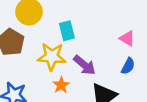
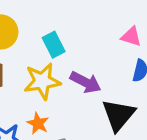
orange star: (61, 85) -> (38, 123), moved

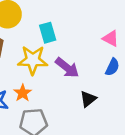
black triangle: (119, 115) -> (88, 99), size x0.6

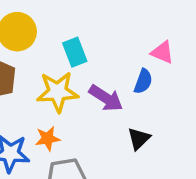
blue semicircle: (112, 67) -> (143, 81), moved
orange star: (23, 93) -> (48, 138), turned 30

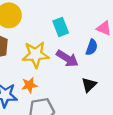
cyan rectangle: (75, 52) -> (61, 27), moved

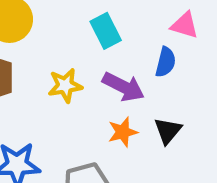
yellow star: (36, 54) -> (65, 85), size x0.7
orange star: (29, 85) -> (123, 132), moved

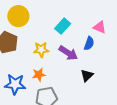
cyan rectangle: (106, 31) -> (63, 26), turned 63
orange star: (123, 132) -> (39, 75), moved

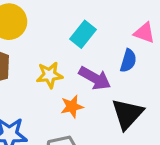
orange star: (39, 75) -> (72, 107), moved
black triangle: (87, 75) -> (127, 114), size x1.5

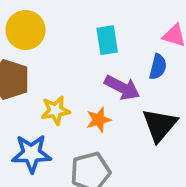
cyan rectangle: (83, 34) -> (107, 40), turned -45
yellow star: (50, 75) -> (55, 110), moved

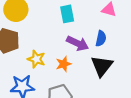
blue semicircle: (158, 67) -> (101, 38), moved
yellow star: (55, 110) -> (36, 59), turned 30

